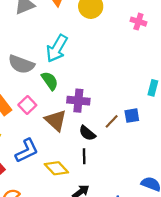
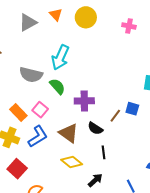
blue square: (132, 116) -> (132, 109), turned 32
brown triangle: (56, 120) -> (69, 133), moved
blue L-shape: (27, 151) -> (38, 137), moved
black line: (84, 156) -> (104, 152), moved

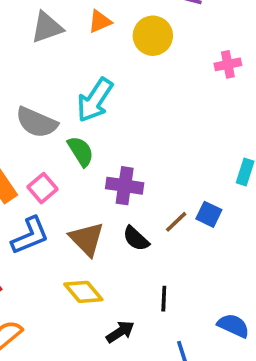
orange triangle: (56, 15) -> (100, 21), turned 40
pink cross: (129, 26) -> (228, 64), turned -32
black line: (104, 152) -> (164, 299), moved

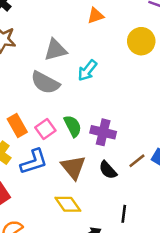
gray triangle: (47, 27) -> (55, 50), moved
yellow circle: (153, 36) -> (141, 41), moved
cyan arrow: (95, 100) -> (87, 70), size x0.7
green semicircle: (81, 151) -> (73, 126), moved

